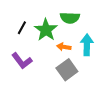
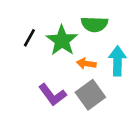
purple L-shape: (22, 61) -> (52, 95), moved

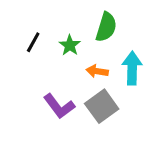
green semicircle: (94, 24) -> (106, 27), turned -75
green star: (62, 41) -> (70, 45), size x0.6

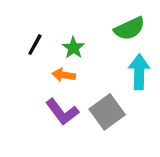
green semicircle: (106, 27) -> (129, 29), moved, turned 48
orange arrow: (97, 71) -> (64, 75), moved

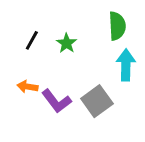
green semicircle: (129, 29) -> (117, 26), turned -68
orange arrow: (64, 75) -> (27, 87), moved

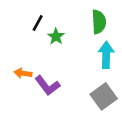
black line: (32, 40) -> (38, 23), moved
gray square: (97, 101) -> (104, 96), moved

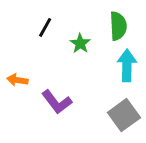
green star: (56, 37) -> (80, 43), moved
orange arrow: (23, 73) -> (17, 80), moved

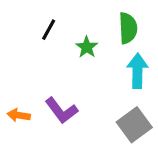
orange arrow: (17, 80) -> (19, 115), moved

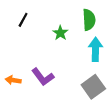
black line: (49, 30) -> (23, 20), moved

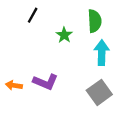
black line: (23, 20) -> (33, 15), moved
purple L-shape: (43, 77) -> (45, 82), turned -30

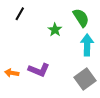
black line: (33, 15) -> (20, 14), moved
green semicircle: (95, 21) -> (81, 18), turned -30

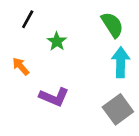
green star: (55, 30) -> (57, 41), moved
orange arrow: (12, 73) -> (21, 66), moved, turned 40

